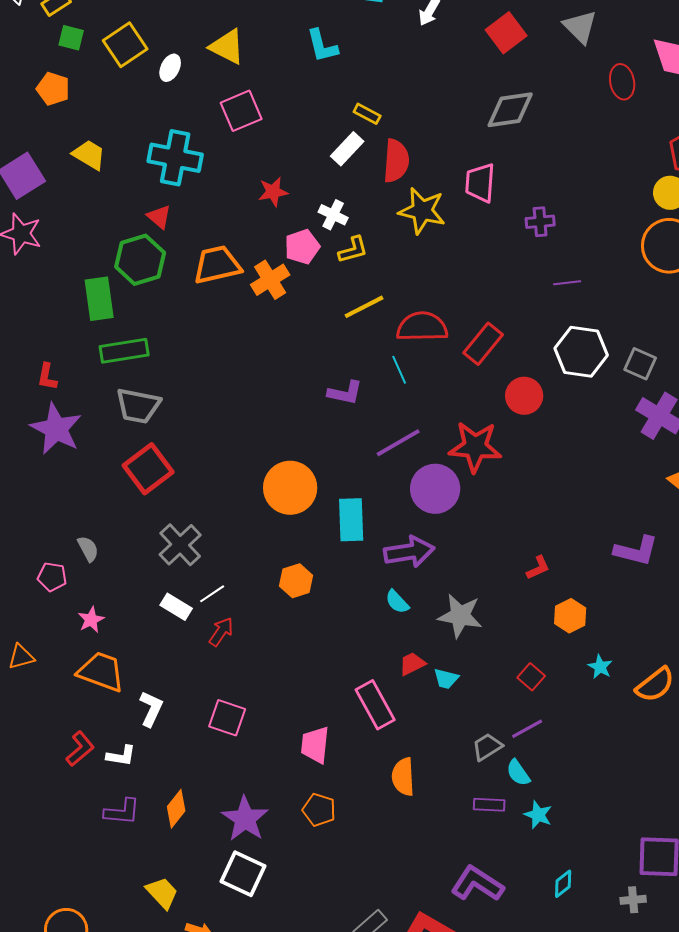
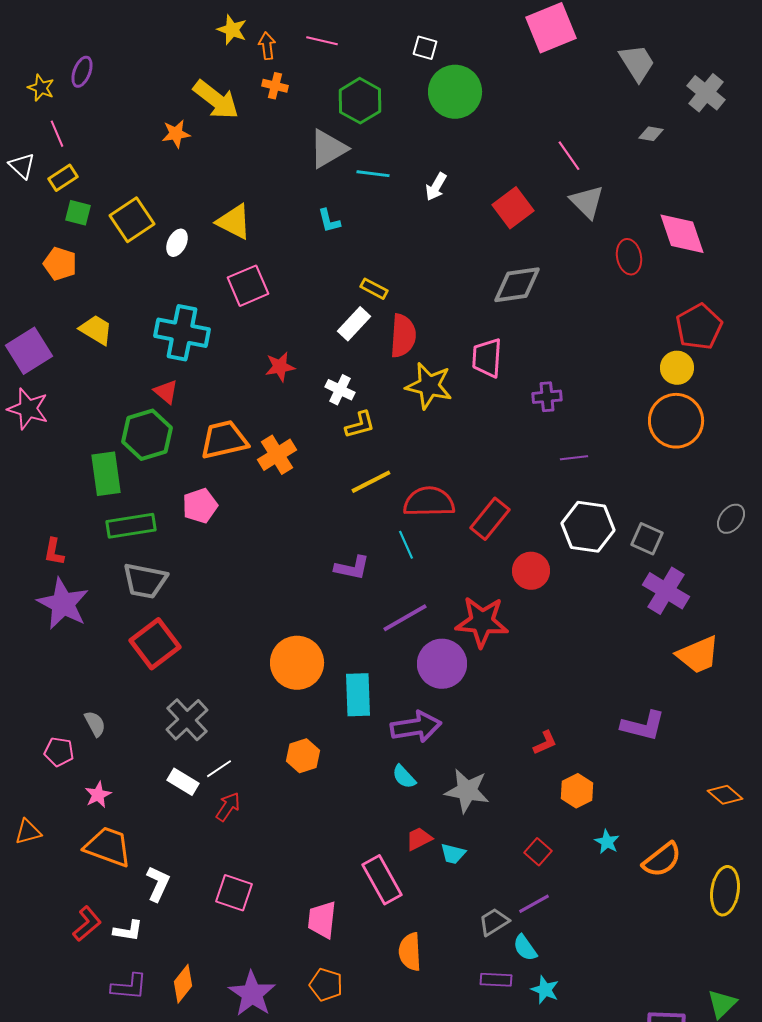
cyan L-shape: (322, 46) -> (329, 221), size x0.7
pink pentagon: (302, 247) -> (200, 506), moved

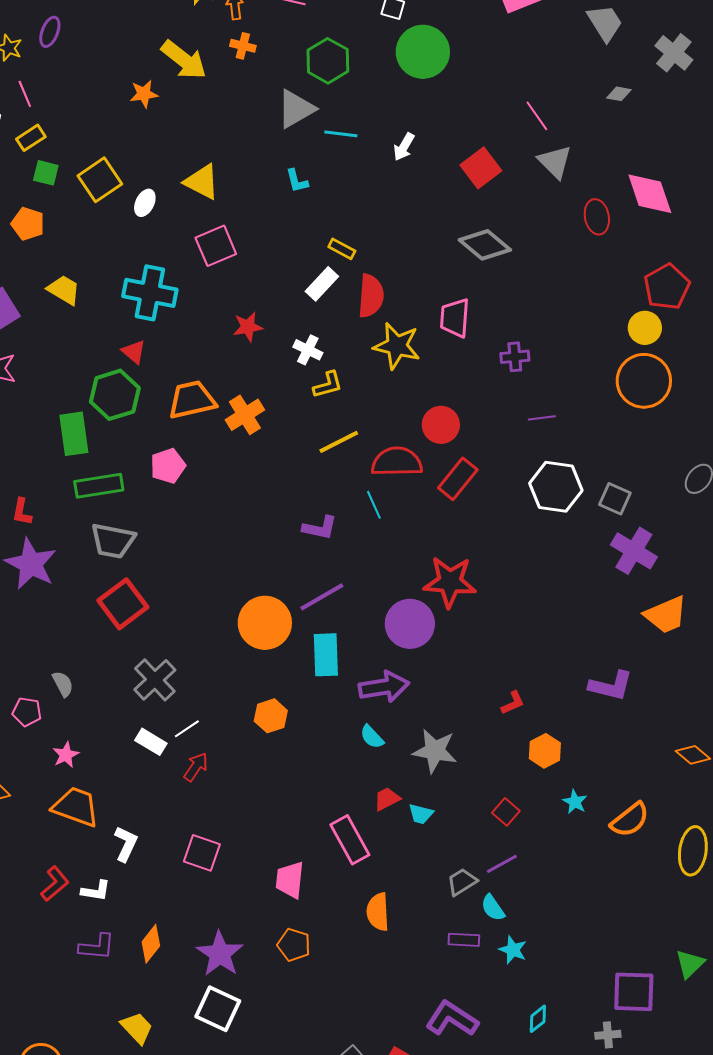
gray diamond: (517, 285) -> (485, 245), turned 48
red circle: (531, 571) -> (441, 425), moved
purple line: (405, 618) -> (322, 597), moved

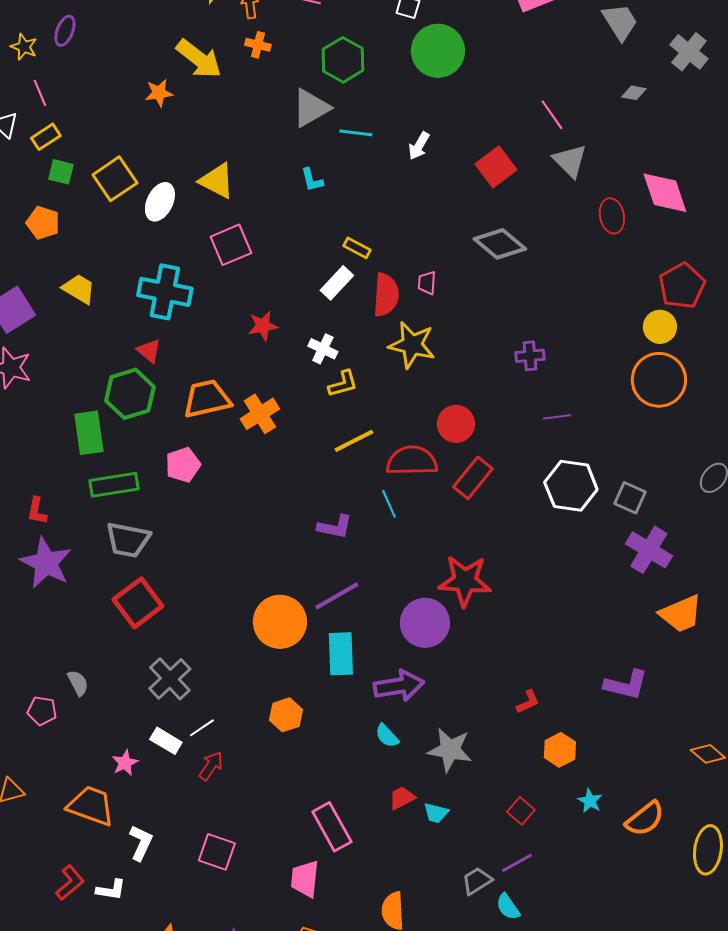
white ellipse: (145, 203) -> (160, 202), size x1.4
pink trapezoid: (455, 318) -> (427, 283), moved, size x0.6
pink star: (66, 755) -> (125, 763), moved
pink rectangle: (350, 840) -> (332, 827), moved

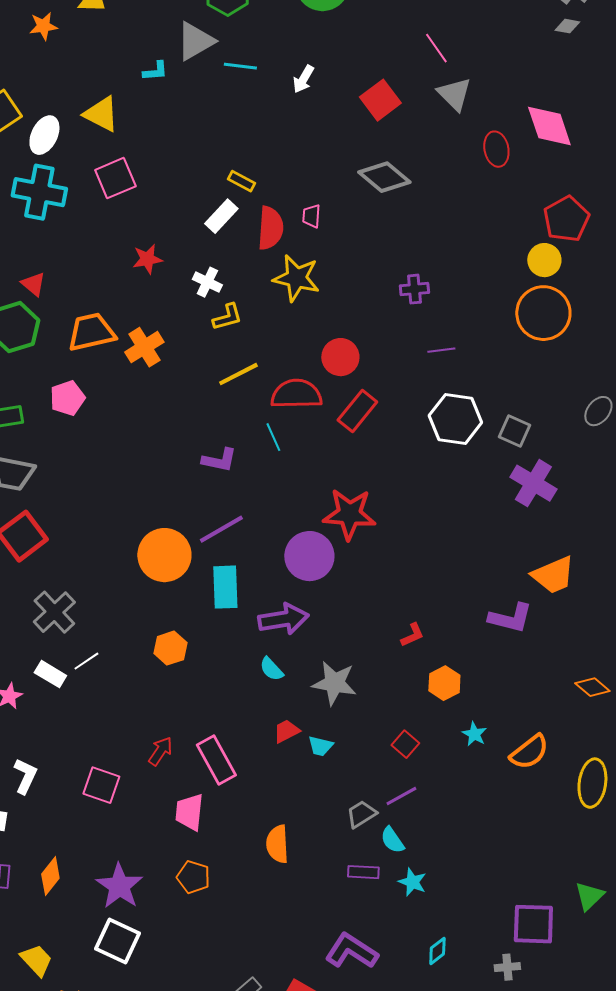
gray diamond: (634, 93) -> (567, 26), moved
cyan L-shape: (312, 180) -> (155, 71), moved, turned -80
cyan cross: (165, 292) -> (39, 192), moved
orange trapezoid: (681, 614) -> (553, 575), moved
red arrow: (211, 766) -> (160, 751), moved

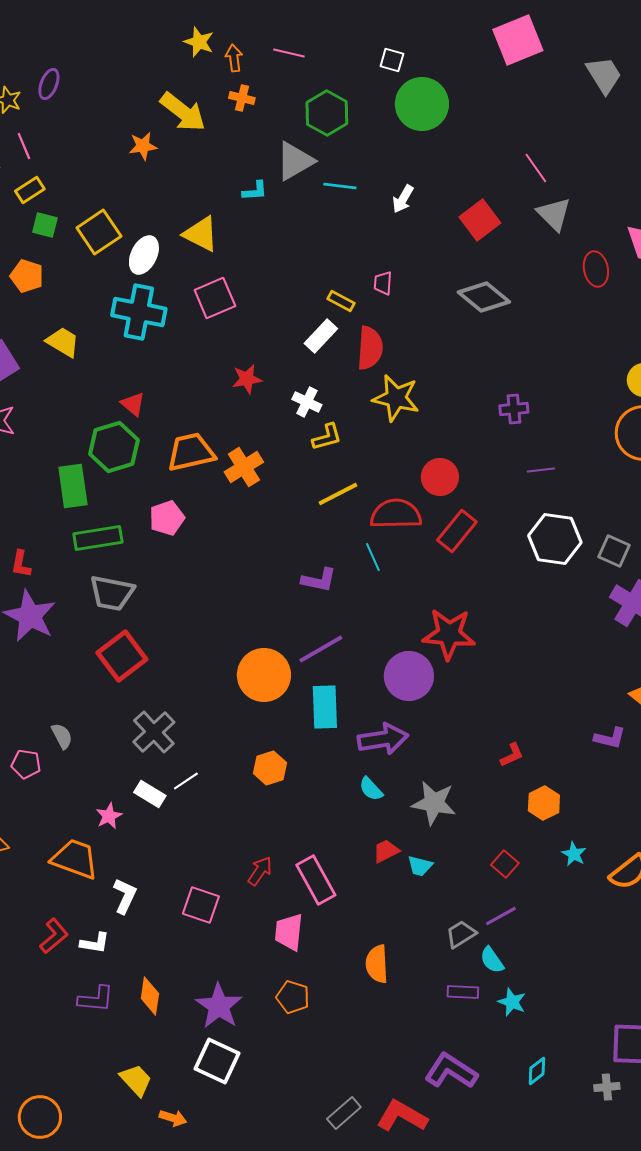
pink trapezoid: (311, 216) -> (383, 283), moved
purple L-shape: (510, 618) -> (610, 738), size x0.7
orange diamond: (50, 876) -> (150, 996), turned -30

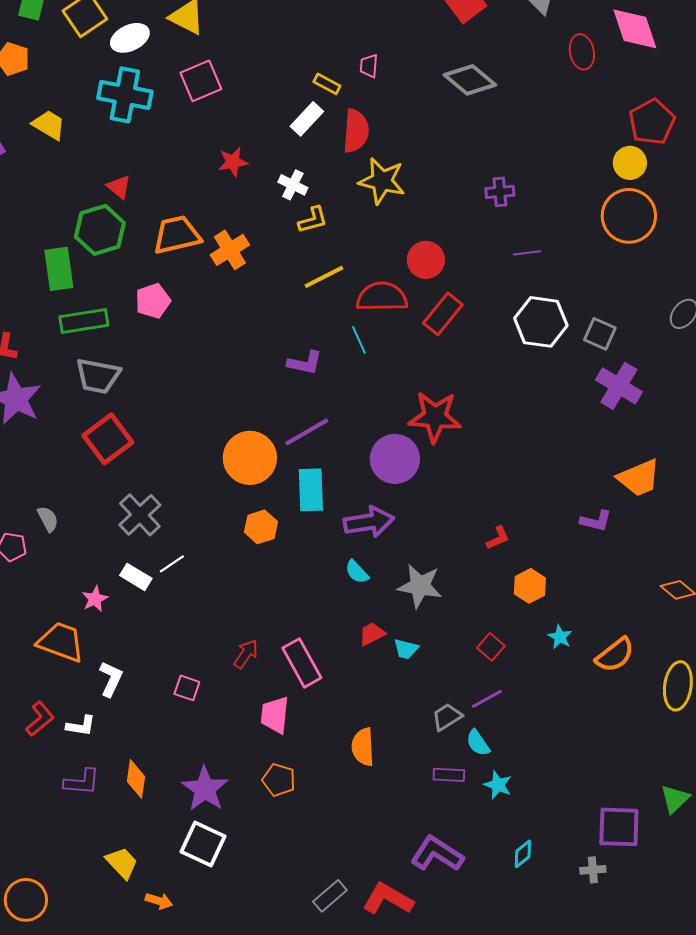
white ellipse: (144, 255) -> (130, 38), turned 39
orange hexagon: (270, 768) -> (261, 527), moved
pink square: (201, 905) -> (187, 688), size x0.7

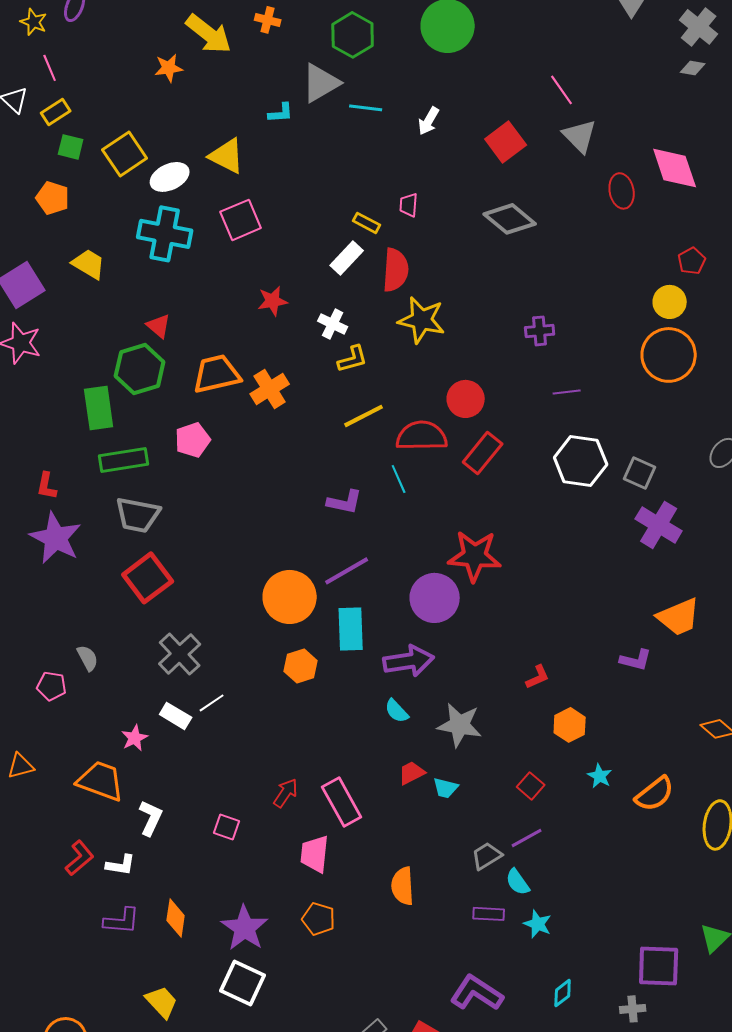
red pentagon: (652, 122) -> (692, 261), size x0.6

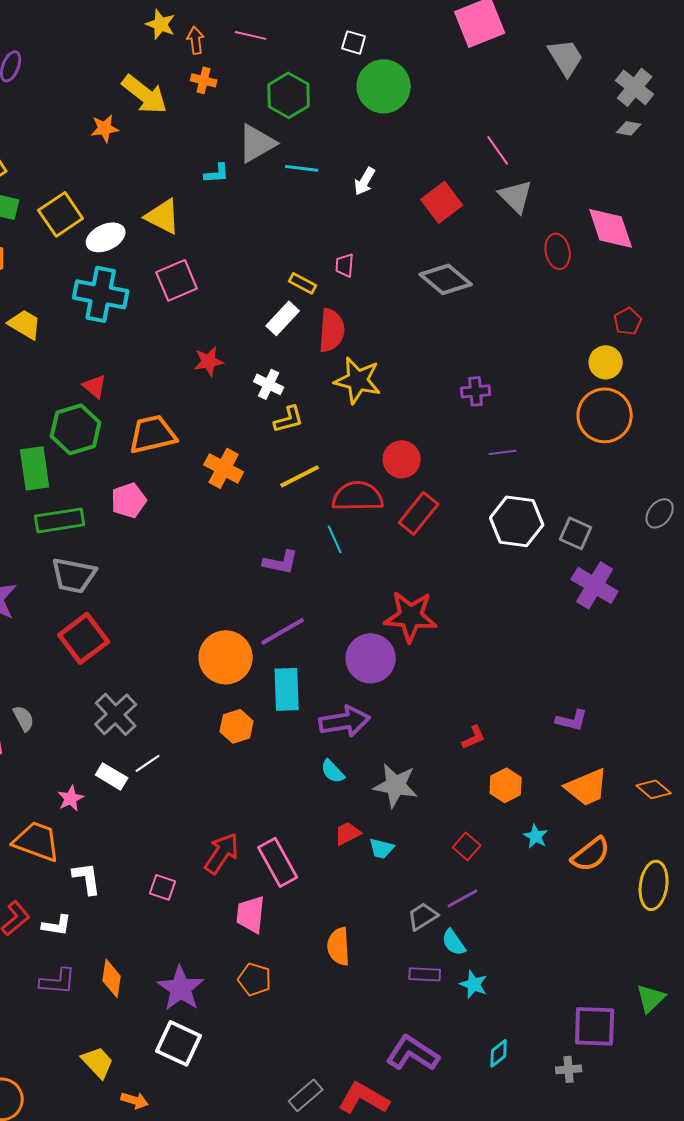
orange cross: (270, 389) -> (224, 468), moved, turned -30
orange trapezoid: (679, 617) -> (587, 787), moved
red arrow: (286, 793) -> (222, 853), size x1.4
white L-shape: (151, 818) -> (87, 878), turned -33

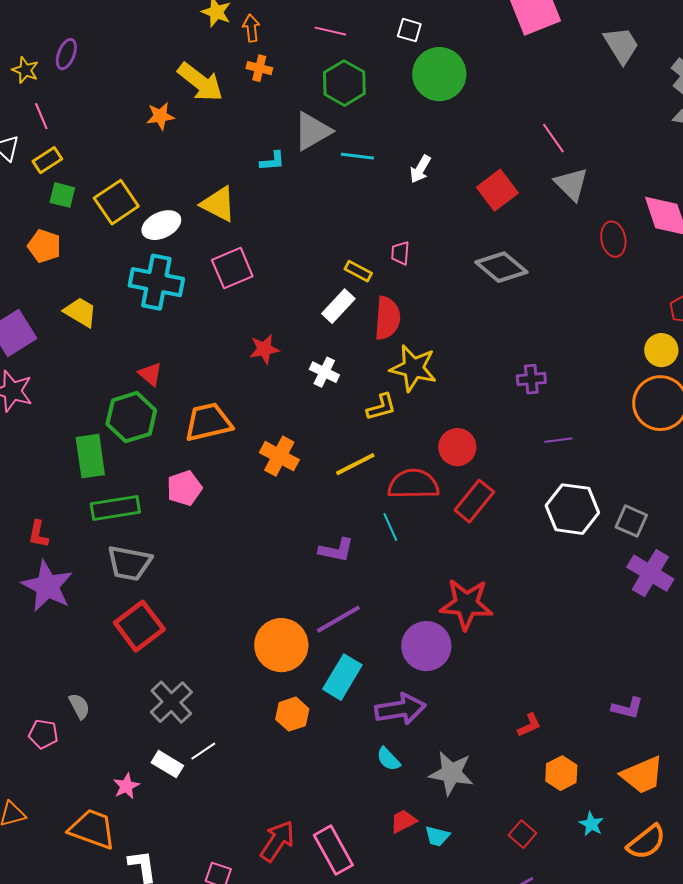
pink line: (251, 35) -> (330, 31), moved
yellow L-shape: (289, 419) -> (381, 407), moved
cyan rectangle: (287, 689) -> (342, 677), turned 33

